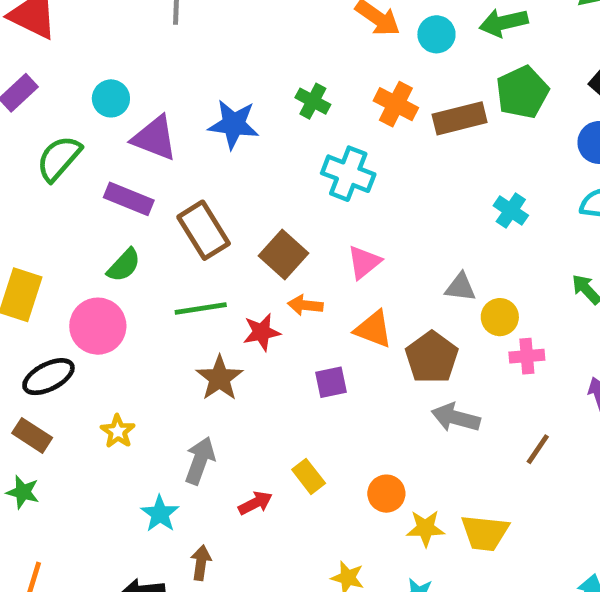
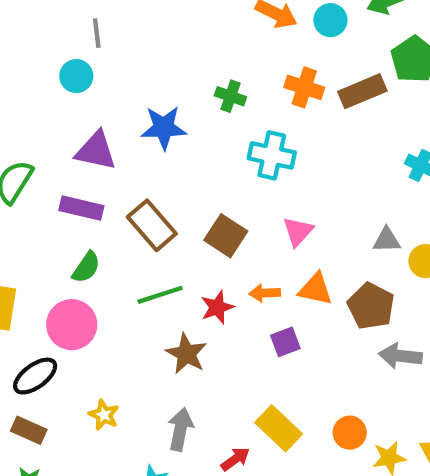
cyan circle: (111, 98) -> (76, 76), moved
orange arrow: (305, 305) -> (265, 293), moved
yellow rectangle: (309, 476) -> (279, 428), size x1.5

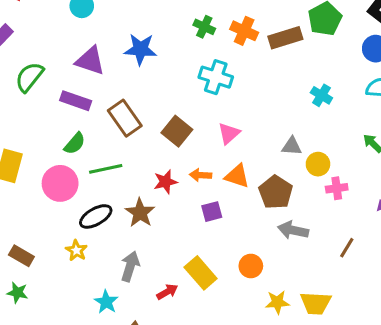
green cross: (230, 96) -> (204, 27), moved
green line: (160, 295) -> (106, 169), moved
black ellipse: (35, 376) -> (96, 216), moved
orange circle: (350, 433) -> (251, 266), moved

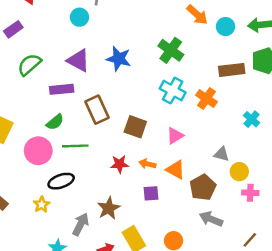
green cross: (204, 27) -> (171, 50), size x1.5
orange cross: (244, 31) -> (206, 98), moved
purple rectangle: (76, 101) -> (62, 89), turned -35
brown square: (177, 131) -> (135, 127), turned -30
brown star: (140, 213) -> (109, 208), moved

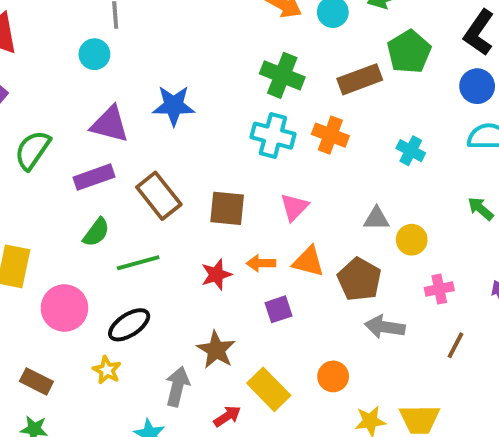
green cross: (171, 50) -> (282, 75), moved
pink circle: (38, 151) -> (64, 308), moved
pink cross: (250, 193) -> (439, 289), moved

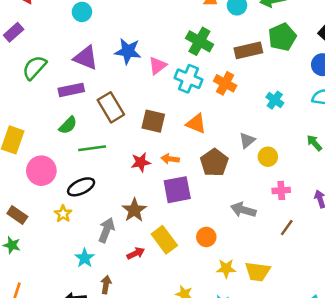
pink triangle: (294, 207) -> (158, 66), moved
gray triangle: (376, 219) -> (247, 140), turned -48
orange triangle: (308, 262) -> (196, 124), moved
brown pentagon: (359, 279) -> (214, 163), moved
purple square: (278, 309) -> (177, 190), size x1.6

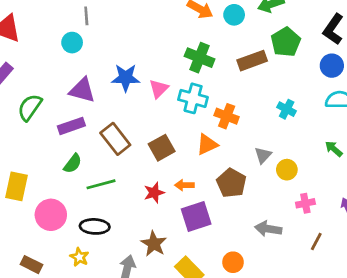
orange cross: (225, 83) -> (227, 116), moved
brown square: (153, 121) -> (162, 148), turned -35
orange triangle: (196, 124) -> (207, 144), turned -40
black ellipse: (81, 187) -> (95, 226), turned 36

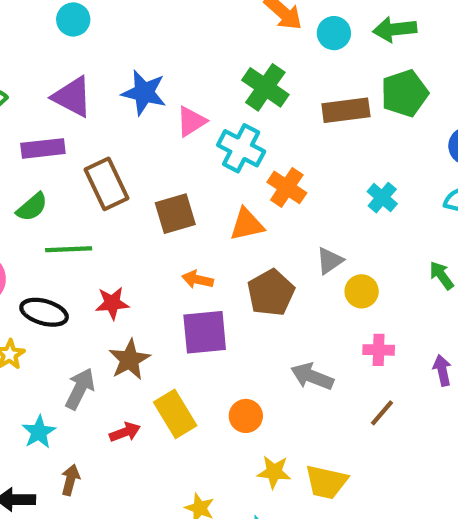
red star: (154, 193) -> (112, 303), moved

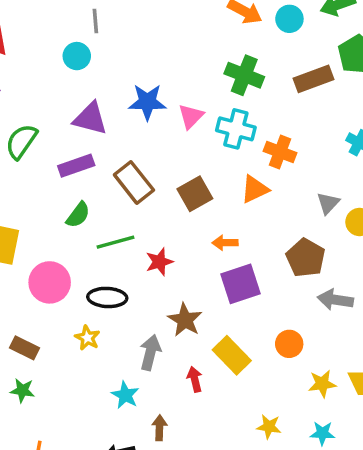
brown pentagon: (271, 293) -> (306, 258), moved
red star: (112, 303) -> (159, 262), moved
red arrow: (125, 432) -> (195, 379), turned -70

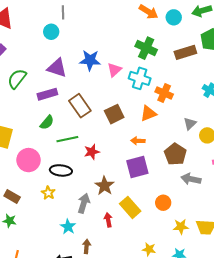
orange arrow: (225, 243) -> (138, 141), moved

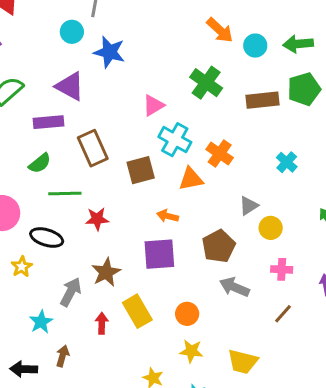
blue star: (90, 60) -> (109, 52), moved
cyan cross: (140, 78) -> (175, 140), moved
yellow star: (181, 227) -> (191, 351), moved

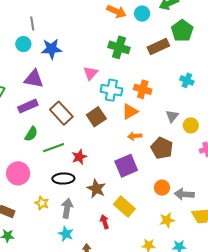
orange arrow: (168, 216) -> (135, 136), moved
black ellipse: (47, 238) -> (63, 179), moved
gray arrow: (234, 287) -> (184, 194), moved
gray arrow: (71, 292) -> (67, 208), moved
orange circle: (187, 314) -> (162, 188), moved

